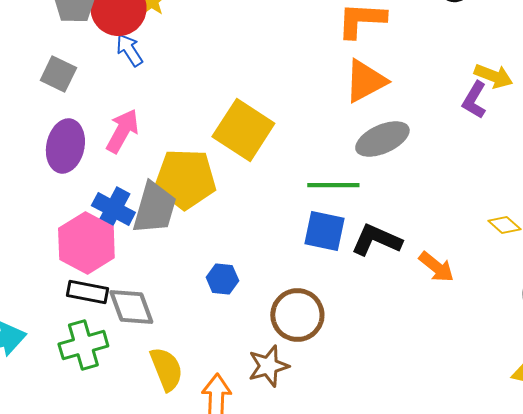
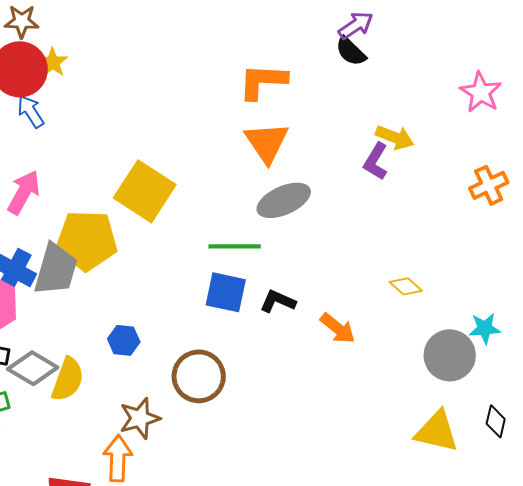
orange triangle: (365, 81) -> (267, 142), turned -36
black L-shape: (376, 240) -> (278, 301), size x0.7
gray diamond: (131, 307) -> (33, 368), turned -39
brown star: (268, 366) -> (140, 418), moved
yellow semicircle: (166, 369) -> (68, 379), moved, turned 42

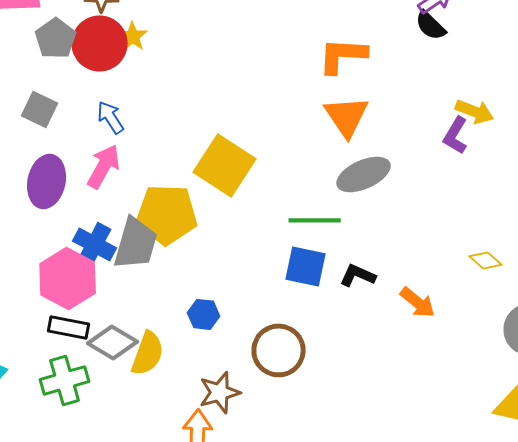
blue arrow: (31, 111) -> (111, 117), moved

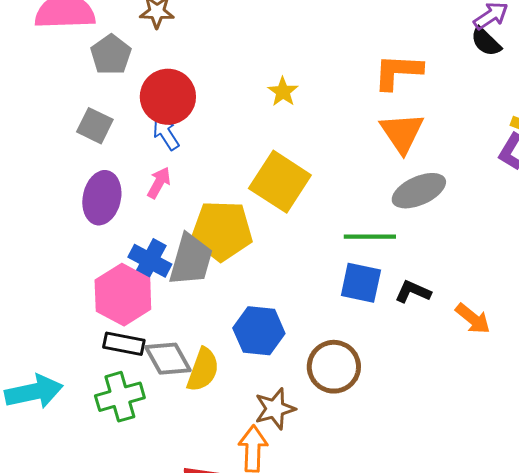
yellow star: (133, 36) -> (283, 92), moved
red circle: (100, 43) -> (168, 97), moved
pink arrow: (104, 166) -> (159, 183), size x0.7
blue hexagon: (204, 314) -> (259, 331), size x1.6
gray diamond: (113, 342) -> (168, 359), turned 30

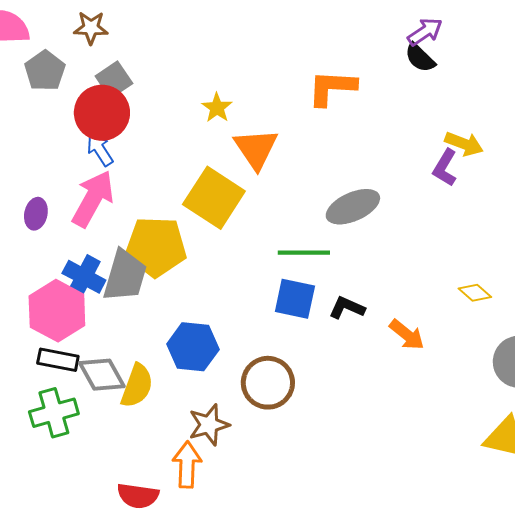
gray square: (95, 126) -> (114, 80), moved, turned 30
orange triangle: (402, 133) -> (256, 149), moved
pink arrow: (159, 183) -> (93, 199), size x1.8
purple ellipse: (102, 198) -> (36, 214), size x0.6

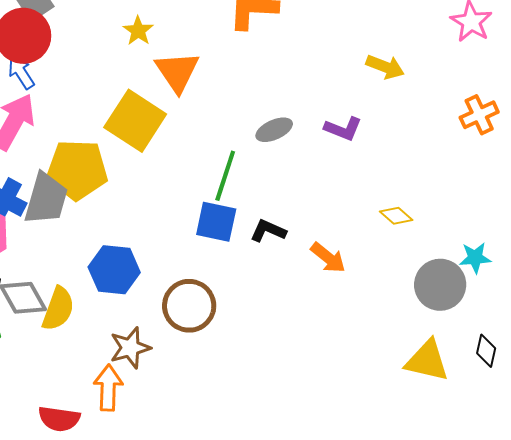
purple L-shape: (445, 168) -> (343, 129), moved, turned -99
gray ellipse: (353, 207) -> (274, 130), size x0.7
green line: (304, 253) -> (225, 176), turned -72

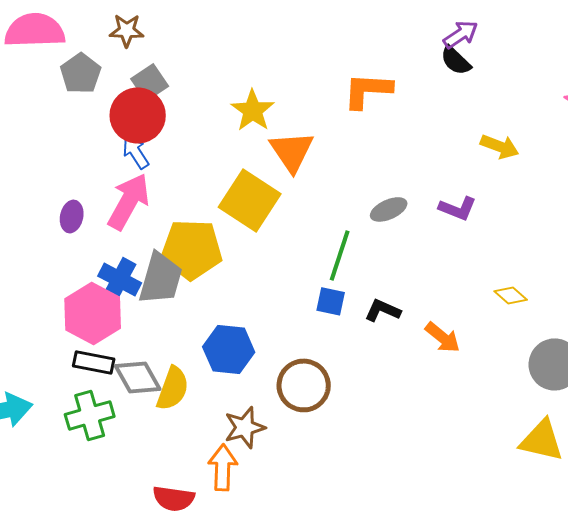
yellow star: (138, 31) -> (253, 110), size x1.4
blue square: (216, 222) -> (331, 301), size x0.7

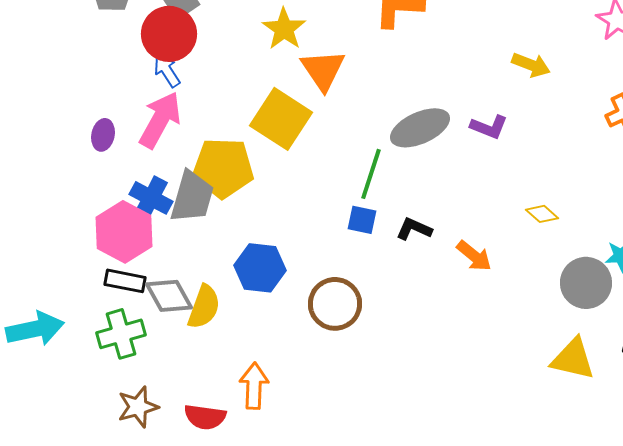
gray ellipse: (389, 209) -> (420, 128), size x1.6
brown star: (245, 427) -> (138, 407), moved

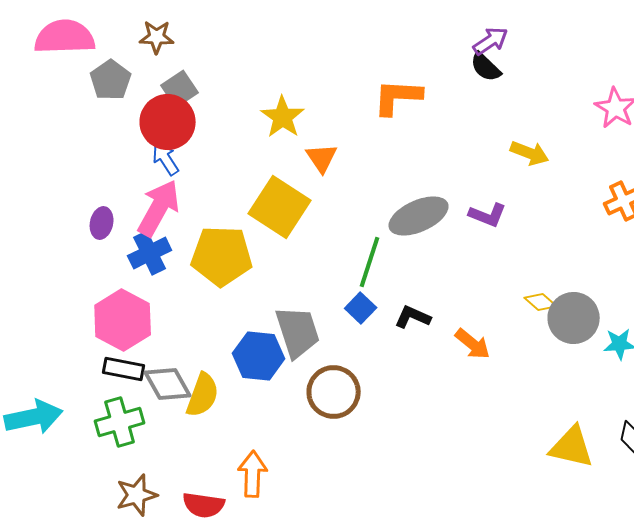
orange triangle: (323, 70) -> (322, 158), size x0.7
gray trapezoid: (192, 197) -> (298, 332), moved, turned -34
blue cross: (151, 198) -> (150, 253), moved, turned 36
blue square: (362, 220) -> (361, 308), turned 32
gray circle: (586, 283) -> (574, 318), moved

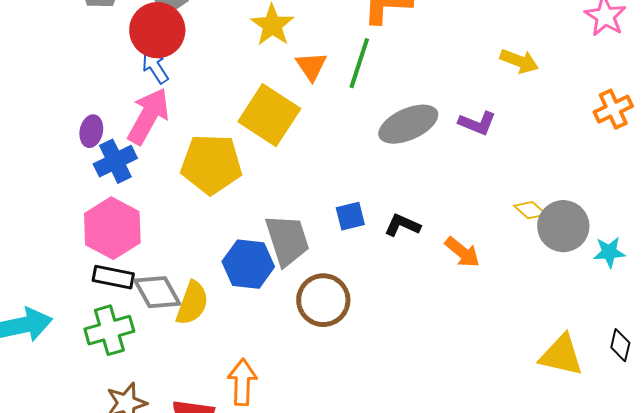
blue cross: (150, 253) -> (115, 161), moved
green line: (370, 262) -> (359, 63), moved
blue square: (361, 308) -> (350, 216), turned 32

